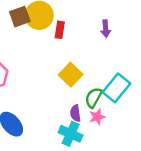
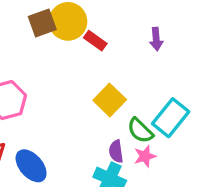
red rectangle: (60, 30) -> (95, 41), turned -63
green semicircle: (94, 98) -> (140, 131), turned -75

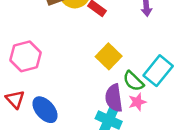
purple semicircle: (116, 151) -> (114, 98), size x1.5

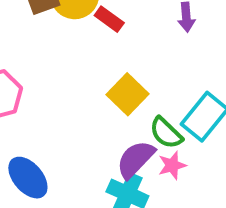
purple semicircle: (114, 98) -> (136, 159), turned 52

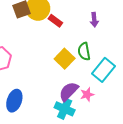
green semicircle: (166, 133) -> (84, 51), moved, turned 36
blue ellipse: (28, 178) -> (14, 101), turned 60

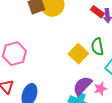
red rectangle: (55, 21) -> (97, 12), moved

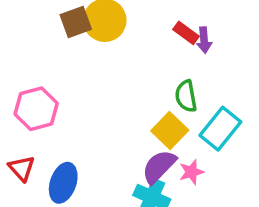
yellow square: (78, 54) -> (170, 130), moved

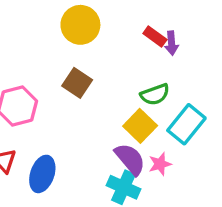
brown square: (76, 22) -> (77, 83), moved, turned -36
green semicircle: (186, 96) -> (155, 94), turned -100
purple semicircle: (159, 167) -> (130, 159), turned 96

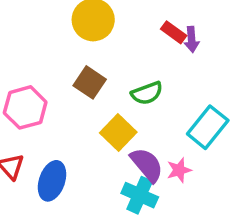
green semicircle: (155, 94) -> (147, 93), moved
yellow square: (140, 126) -> (118, 133), moved

